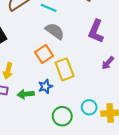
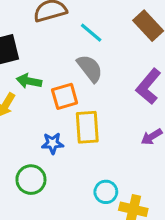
green arrow: (26, 94) -> (29, 81), moved
green circle: (62, 116) -> (31, 180), moved

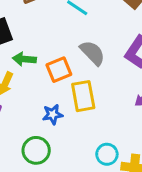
gray semicircle: (90, 68) -> (92, 53), moved

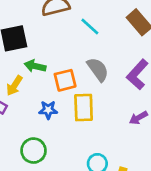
blue star: (53, 114) -> (48, 110), moved

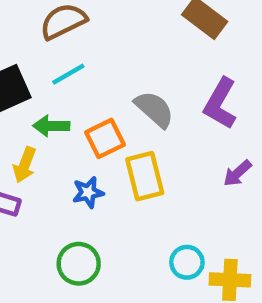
cyan line: (90, 26) -> (68, 74), moved, turned -60

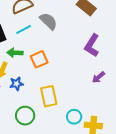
gray semicircle: (154, 109) -> (48, 21), moved
yellow rectangle: (145, 176) -> (49, 96), moved
blue star: (88, 192) -> (17, 84), moved

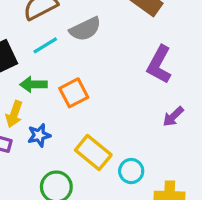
gray semicircle: (48, 21) -> (85, 29), turned 114
yellow rectangle: (49, 96) -> (93, 153), turned -35
cyan circle: (74, 117) -> (131, 171), moved

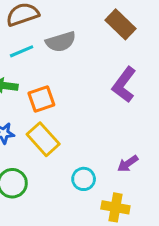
purple arrow: (173, 116) -> (128, 164), moved
yellow rectangle: (93, 153) -> (43, 139), moved

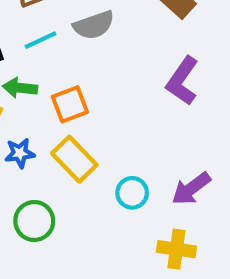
purple arrow: (128, 164) -> (191, 189), size x1.4
cyan circle: (84, 179) -> (132, 193), moved

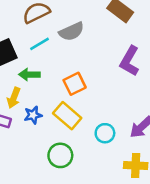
orange square: (70, 104) -> (75, 84), moved
green circle: (34, 221) -> (60, 155), moved

